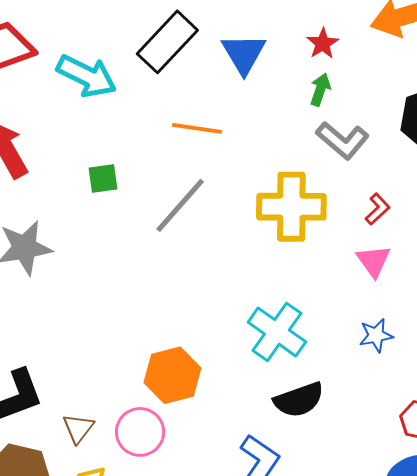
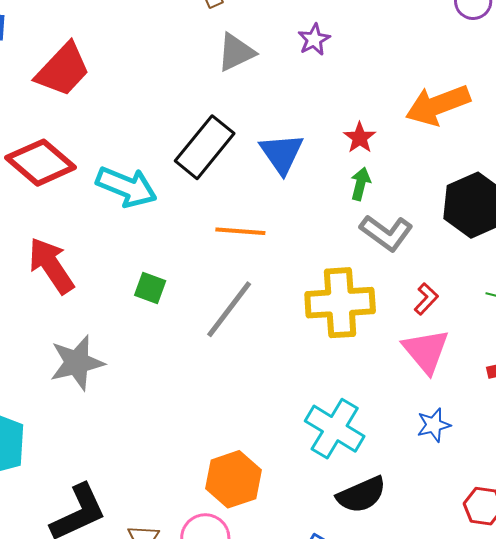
green square: (103, 178) -> (150, 288), turned 32
pink triangle: (374, 261) -> (426, 351), size x1.4

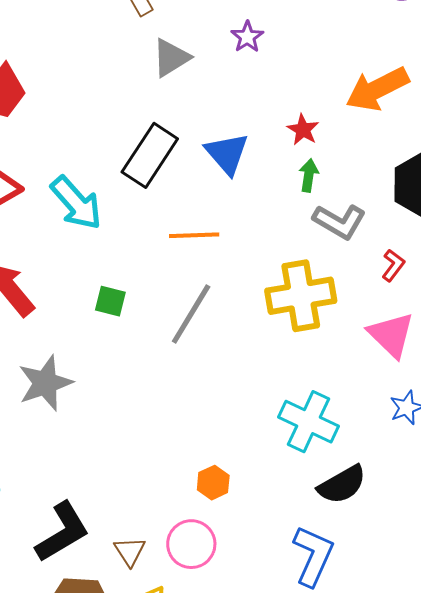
cyan arrow: (126, 187) -> (76, 203), turned 32
red L-shape: (426, 299) -> (393, 265), moved
orange hexagon: (233, 479) -> (213, 483), size x0.6

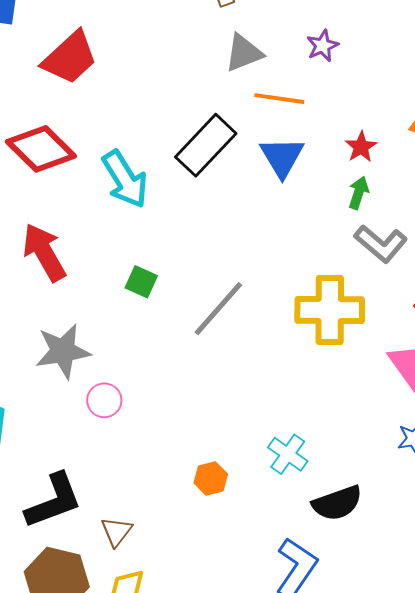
orange line: (194, 235) -> (279, 99), moved
cyan cross: (309, 422) -> (288, 454), moved, size x0.7
pink circle: (191, 544) -> (104, 400), moved, size x0.7

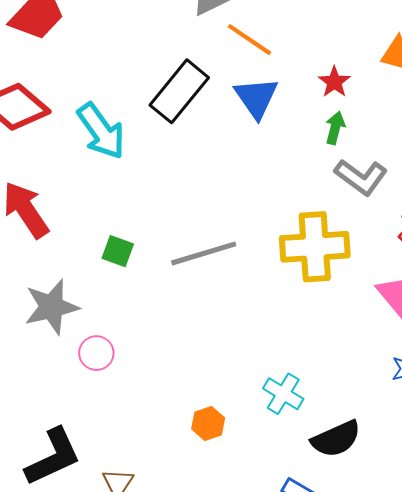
orange line: (279, 99) -> (249, 40), turned 30
green square: (141, 282) -> (118, 251), moved
gray line: (218, 309) -> (204, 253), turned 36

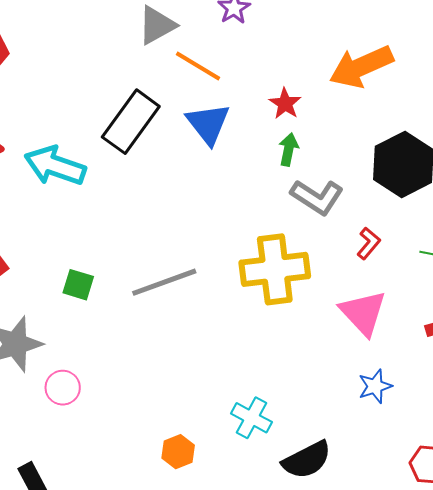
cyan arrow: (101, 131) -> (55, 166), turned 148

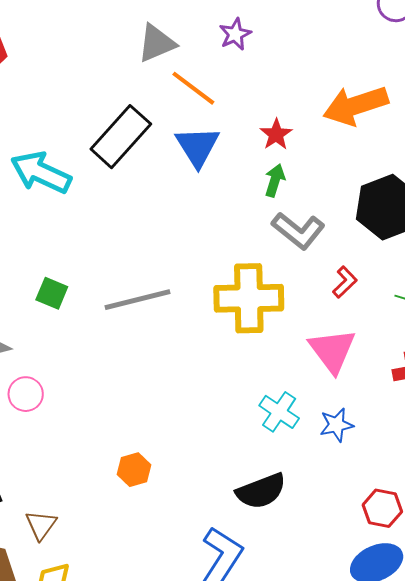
cyan cross: (251, 418) -> (279, 412), moved

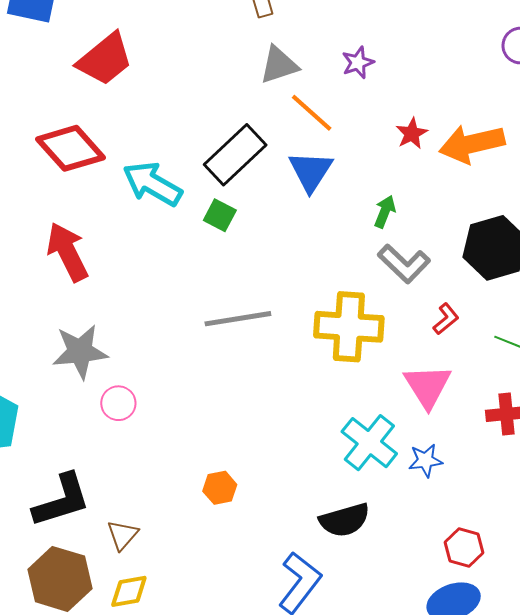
red star: (276, 134) -> (412, 134), moved
green square: (52, 293) -> (220, 215), moved
cyan cross: (279, 412) -> (369, 443), size x1.4

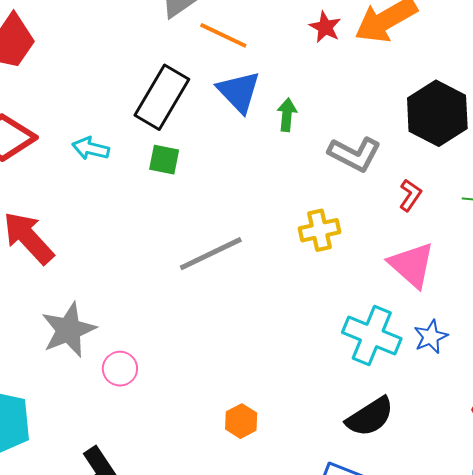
cyan arrow: (152, 184) -> (91, 148), size x0.6
green arrow: (385, 212) -> (287, 115), moved
yellow cross: (349, 327) -> (320, 230), size x0.6

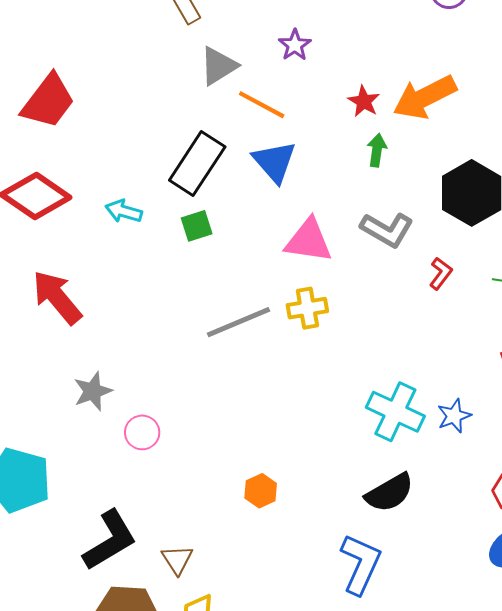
green arrow: (287, 115) -> (377, 150), moved
green square: (164, 160) -> (197, 226), turned -32
yellow cross: (320, 230) -> (307, 308), moved
pink triangle: (412, 265) -> (309, 241), moved, turned -36
gray star: (69, 330) -> (93, 391), size x0.7

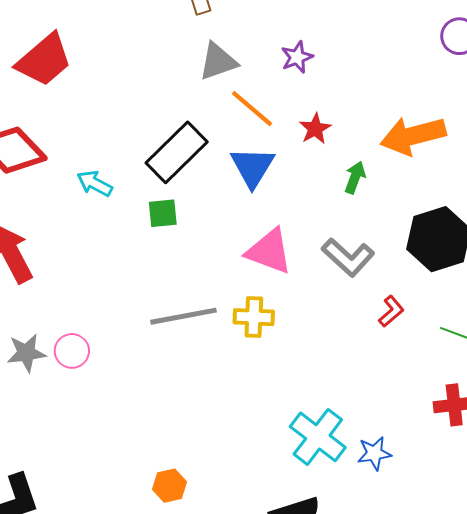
red star: (364, 101) -> (315, 129), moved
pink circle: (142, 432) -> (72, 351), moved

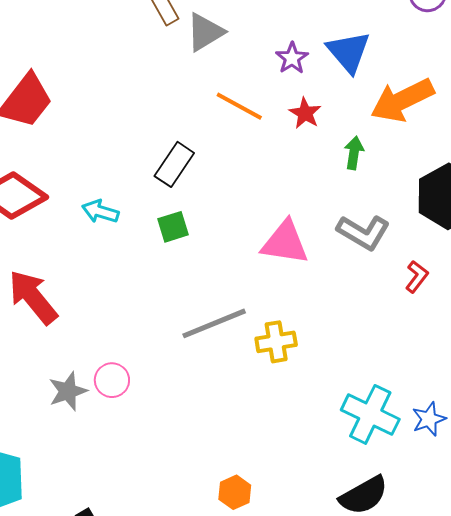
purple star: (297, 57) -> (292, 58), moved
gray triangle: (218, 61) -> (205, 32), moved
black rectangle: (177, 152) -> (174, 164), size x0.7
blue triangle: (252, 167) -> (349, 52), moved
yellow cross: (254, 317) -> (276, 342), moved

